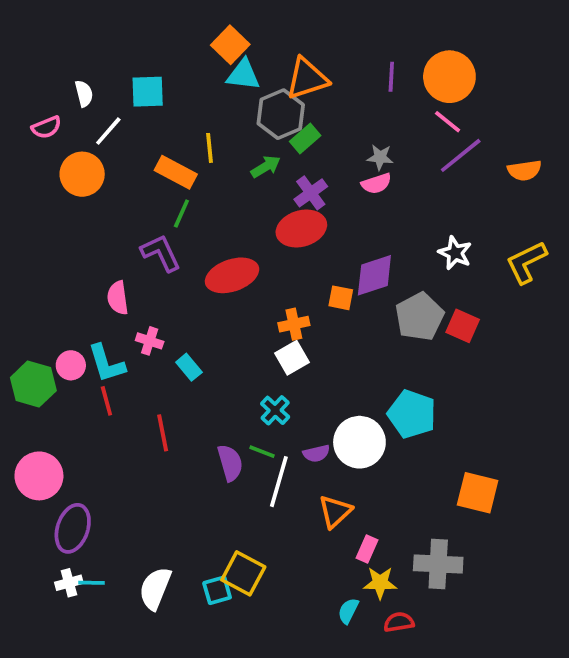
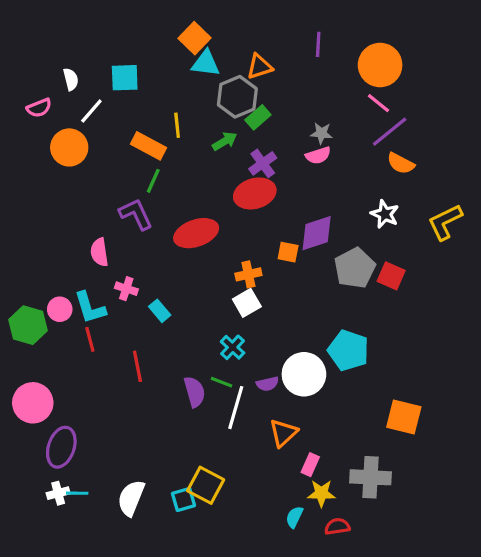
purple line: (391, 77) -> (318, 44), moved
orange triangle: (307, 79) -> (260, 67), size x0.7
orange semicircle: (524, 170) -> (401, 163), moved, turned 36

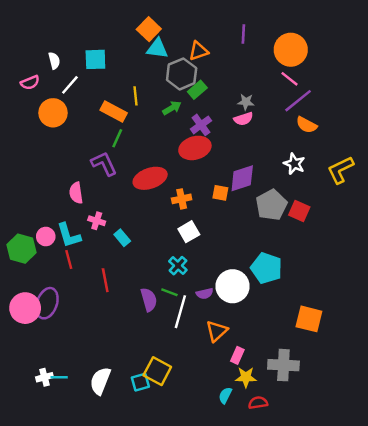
orange cross: (248, 274) -> (182, 199), moved
purple ellipse: (61, 447) -> (47, 303), moved

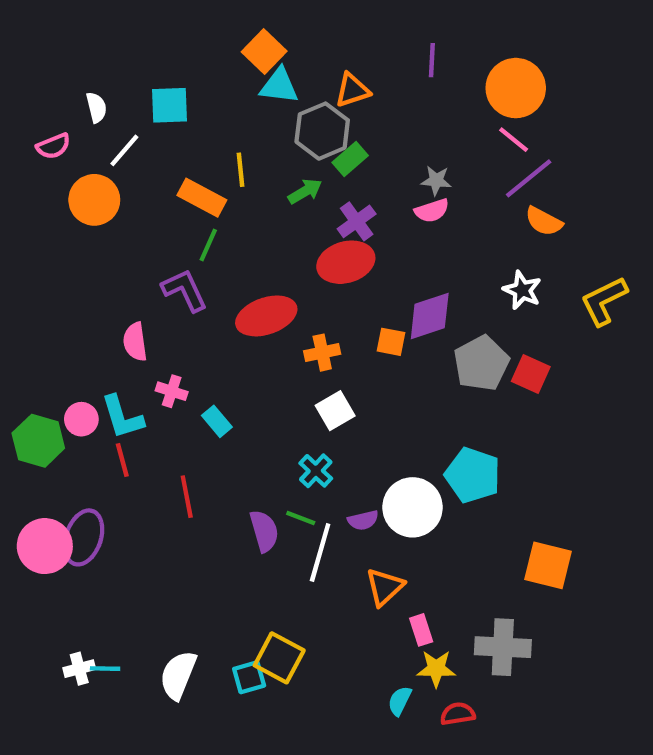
pink rectangle: (237, 355) -> (421, 630), turned -42

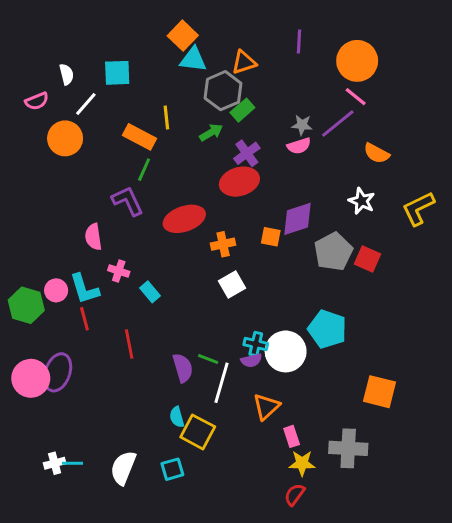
purple line: (529, 178) -> (338, 123), moved
cyan cross: (316, 471) -> (256, 344), moved, turned -30
yellow square: (279, 658) -> (198, 432), moved
cyan semicircle: (400, 701) -> (177, 417), moved, turned -42
red semicircle: (458, 714) -> (295, 495), moved, turned -45

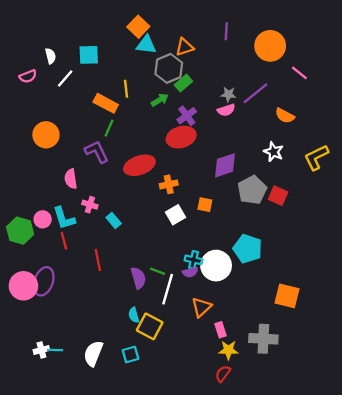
pink line: (356, 97) -> (299, 73), moved
orange circle: (65, 138) -> (46, 135), moved
orange square: (271, 237) -> (205, 205), moved

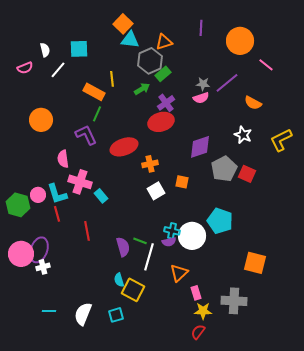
pink cross: (90, 205) -> (80, 182), size x1.6
white cross: (41, 350) -> (43, 267), moved

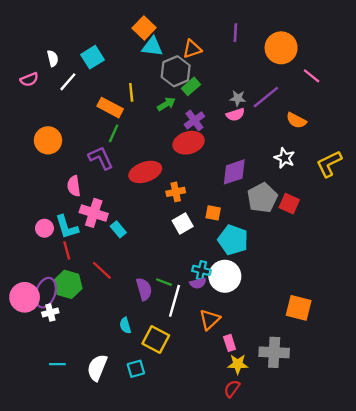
cyan square: (79, 49) -> (92, 57), turned -30
green hexagon: (18, 205) -> (68, 284), moved
cyan pentagon: (220, 221) -> (233, 240), moved
red line: (87, 231) -> (102, 270), turned -36
cyan semicircle: (119, 280) -> (125, 325), moved

